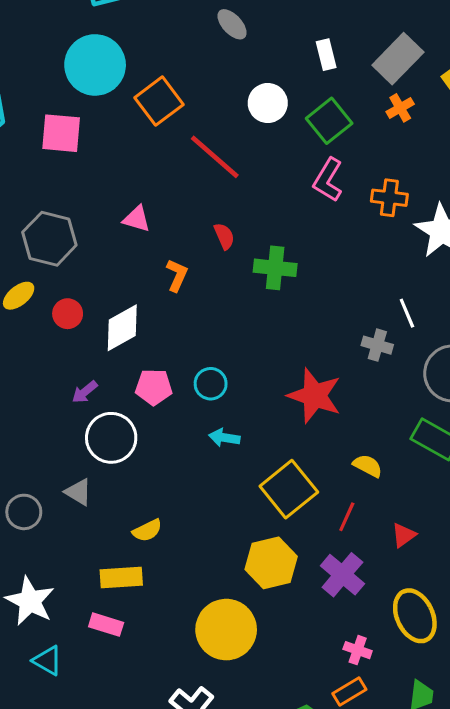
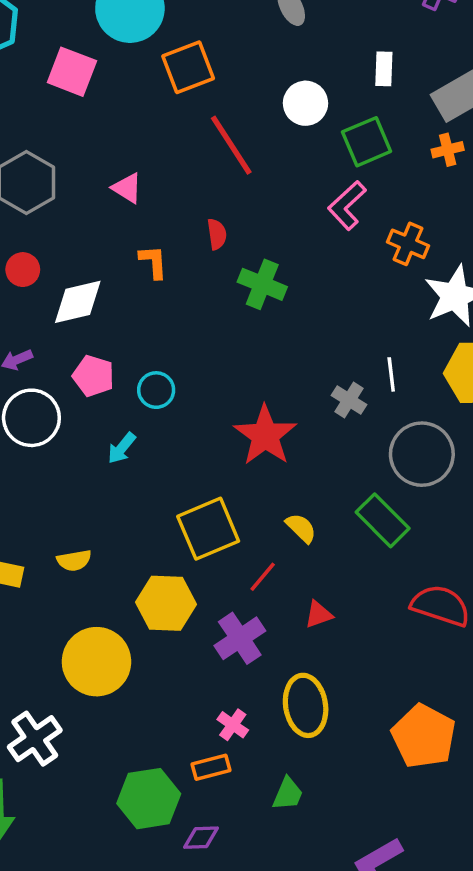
orange L-shape: (177, 275) -> (153, 262), turned -44
cyan arrow: (224, 438) -> (122, 448), moved, turned -76
yellow semicircle: (147, 530) -> (74, 560), moved

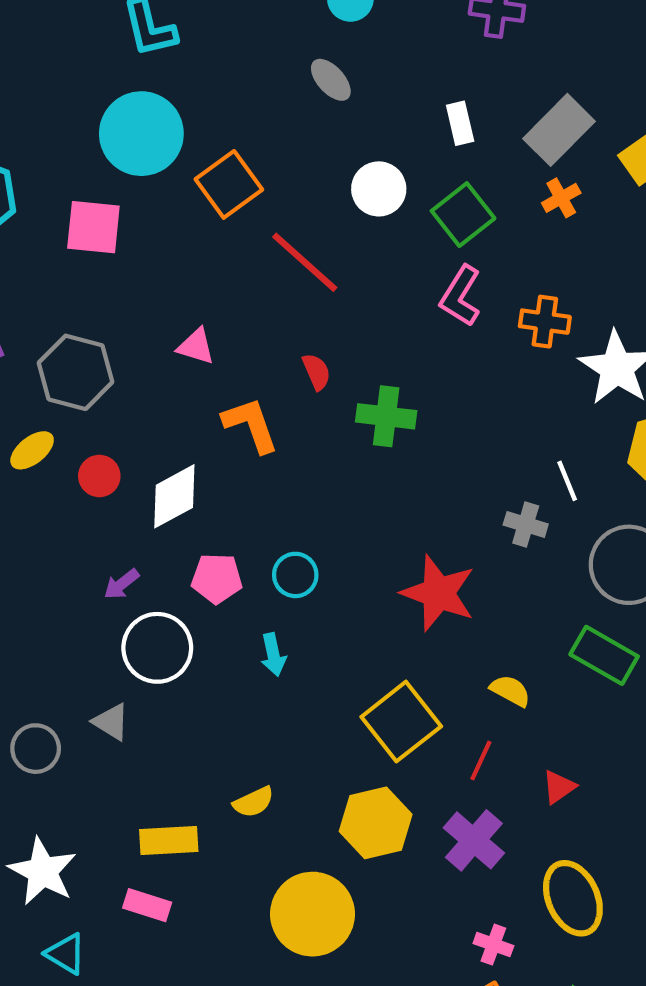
orange L-shape: (153, 262) -> (251, 425), size x1.4
cyan arrow: (122, 448) -> (273, 655), turned -36

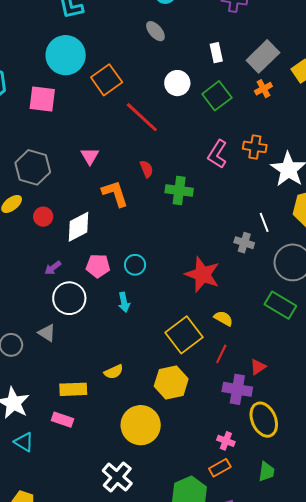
pink L-shape: (461, 296) -> (217, 154), moved
pink triangle: (196, 346) -> (90, 156), turned 42
yellow semicircle: (510, 691) -> (223, 318), moved
purple cross: (474, 840) -> (237, 389), moved, turned -32

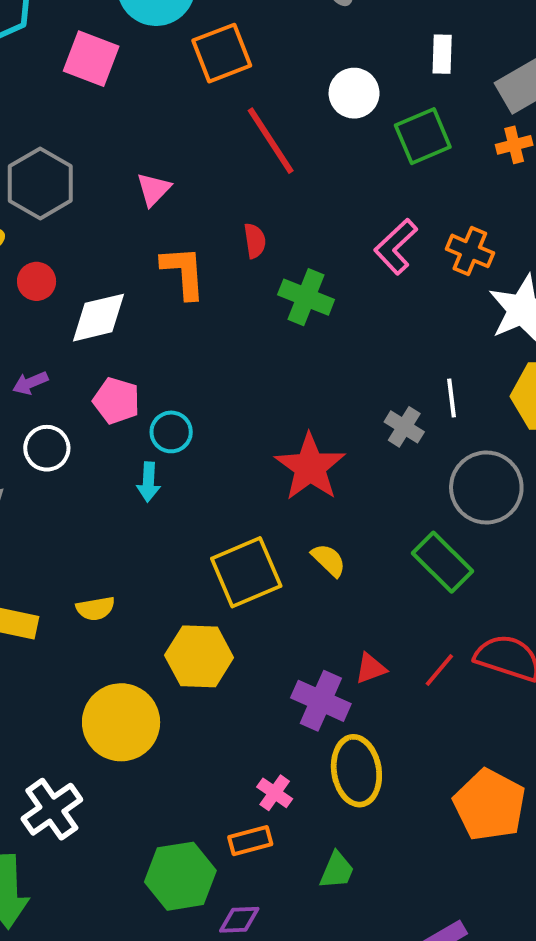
cyan circle: (135, 265) -> (171, 432), moved
white circle: (69, 298) -> (47, 448), size x0.7
red line: (221, 354) -> (439, 670), moved

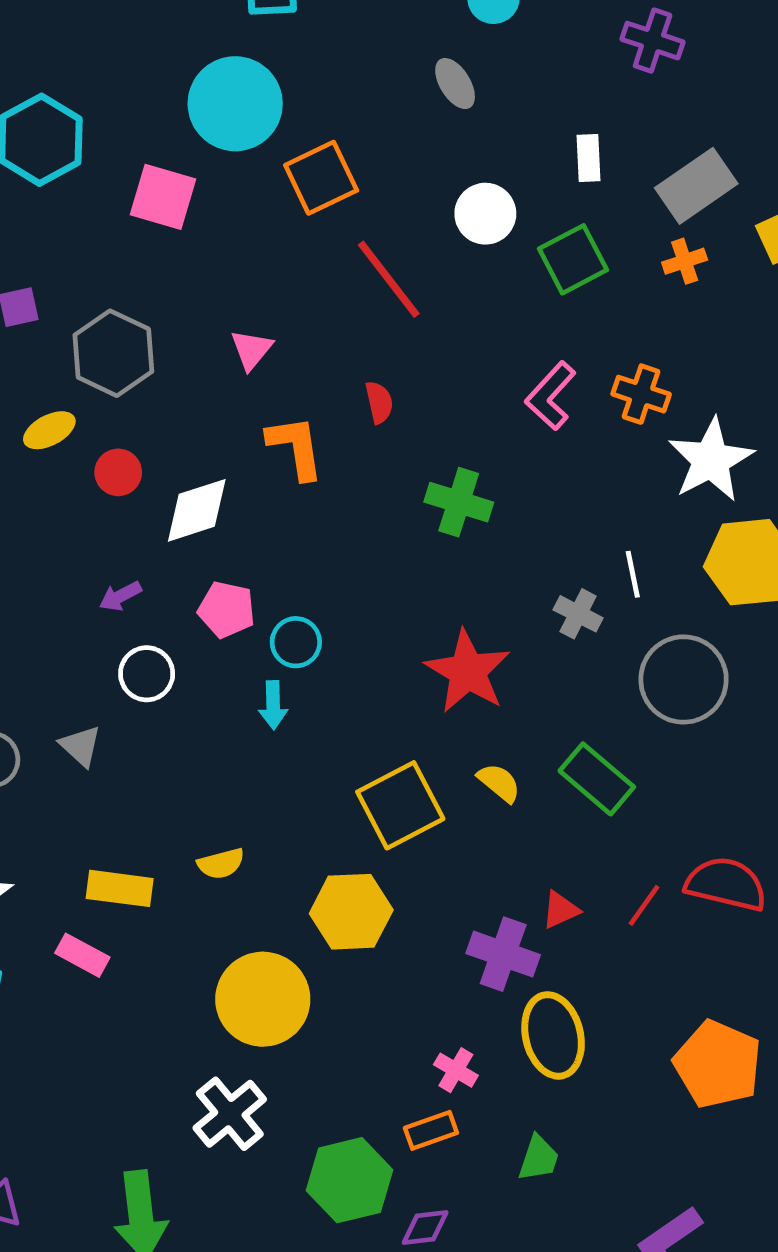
green cross: (306, 297) -> (459, 502), moved
green rectangle: (442, 562) -> (597, 779), moved
white cross: (52, 809) -> (230, 1114), moved

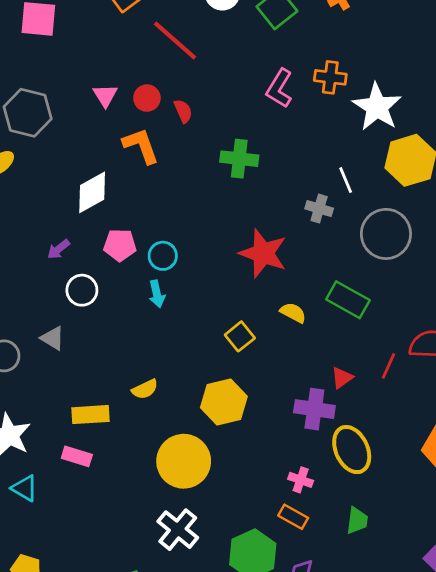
red circle: (118, 472) -> (147, 98), moved
yellow square: (400, 805) -> (240, 336), size x0.6
orange rectangle: (431, 1130) -> (293, 517), turned 60

